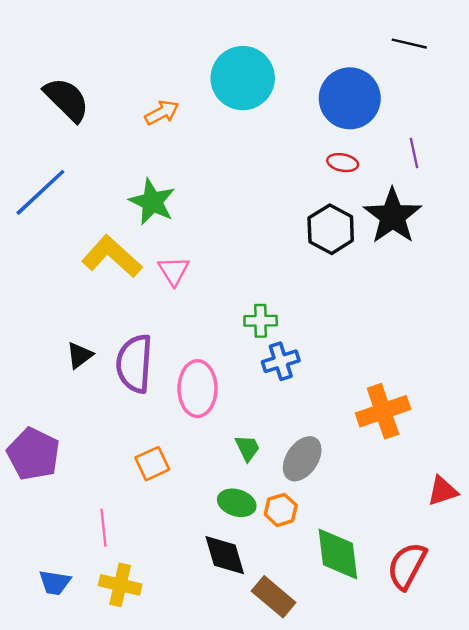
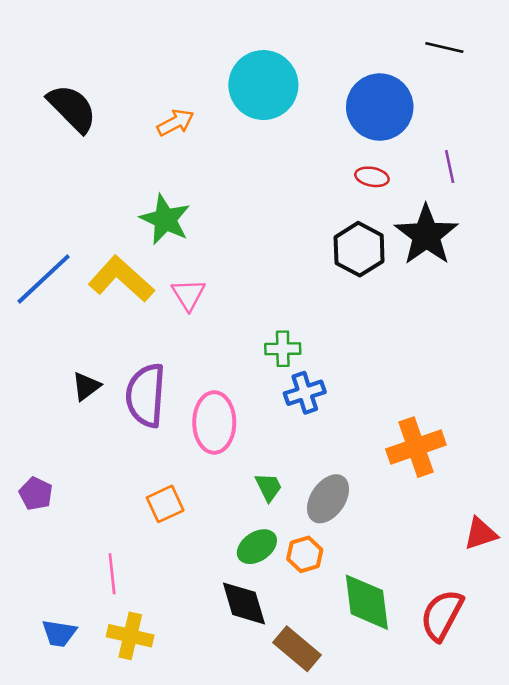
blue line: (40, 192) -> (44, 279), moved
purple pentagon: (33, 454) -> (36, 494), size x0.6
green ellipse: (237, 503) -> (257, 547), turned -51

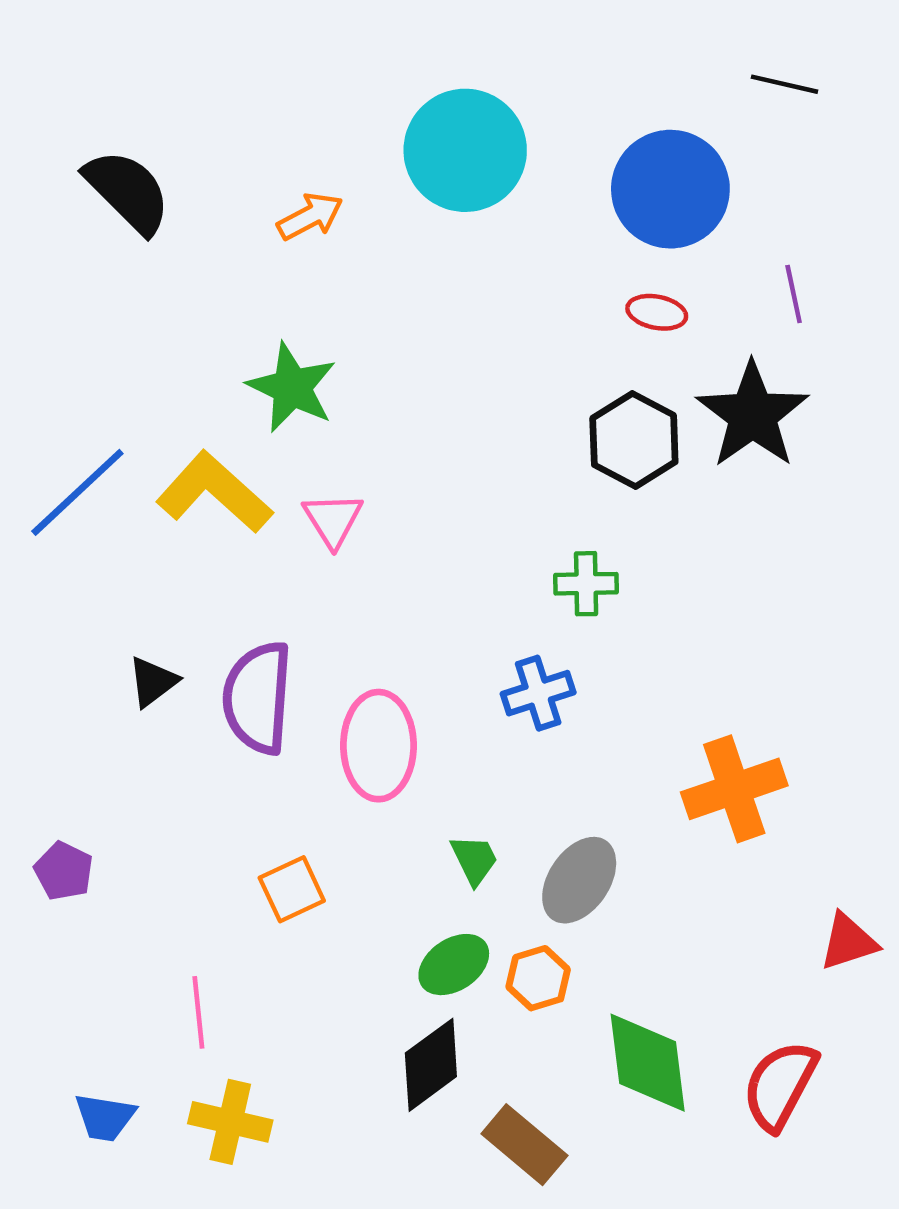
green cross: (283, 349) -> (586, 584), moved
black diamond: (244, 603) -> (431, 1065), turned 70

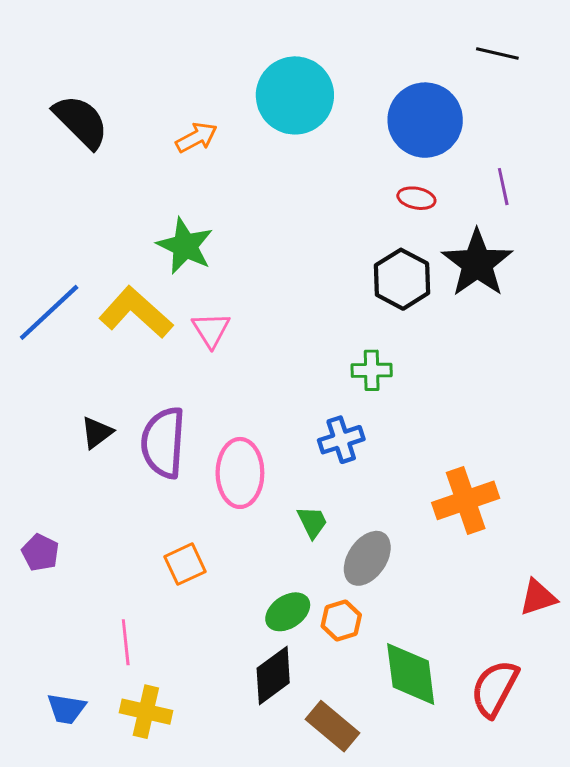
green trapezoid: (474, 860) -> (312, 522), moved

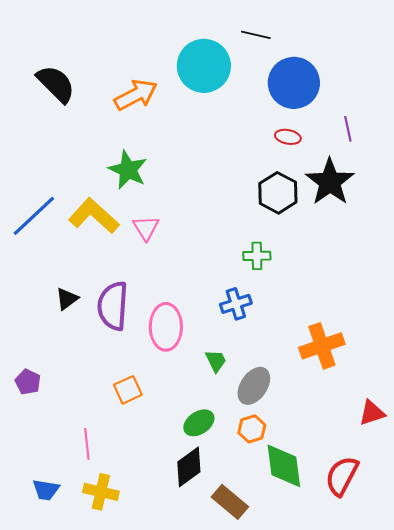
black line: (497, 54) -> (256, 35), moved
orange arrow: (197, 137) -> (136, 95), size x1.5
orange hexagon: (341, 621) -> (252, 429), moved

